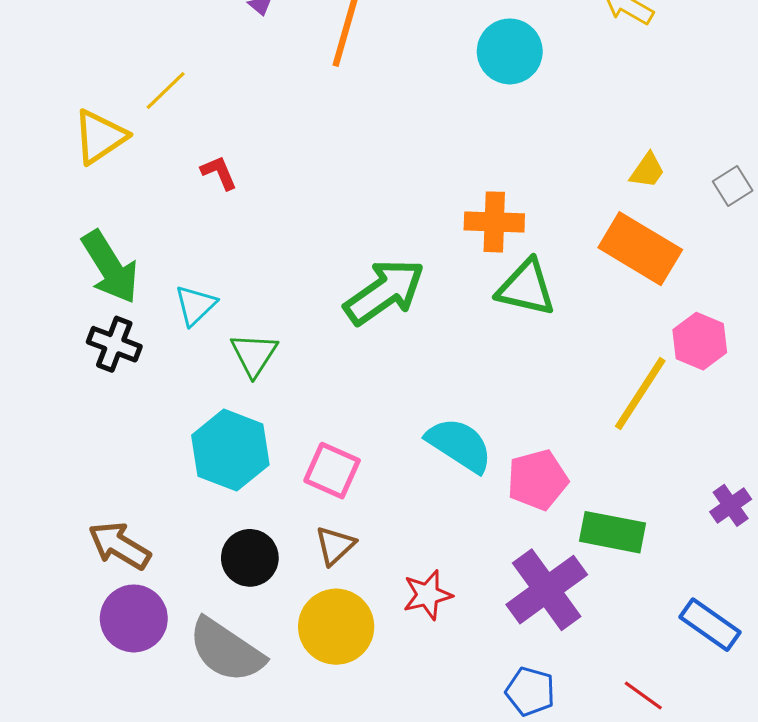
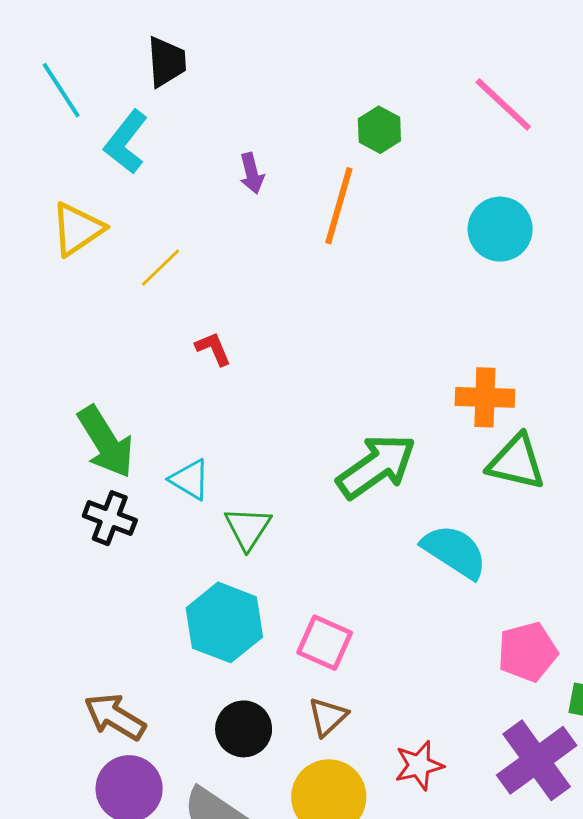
yellow triangle: (100, 137) -> (77, 229), moved
cyan triangle: (195, 305) -> (190, 479), turned -45
cyan semicircle: (459, 445) -> (454, 551), moved

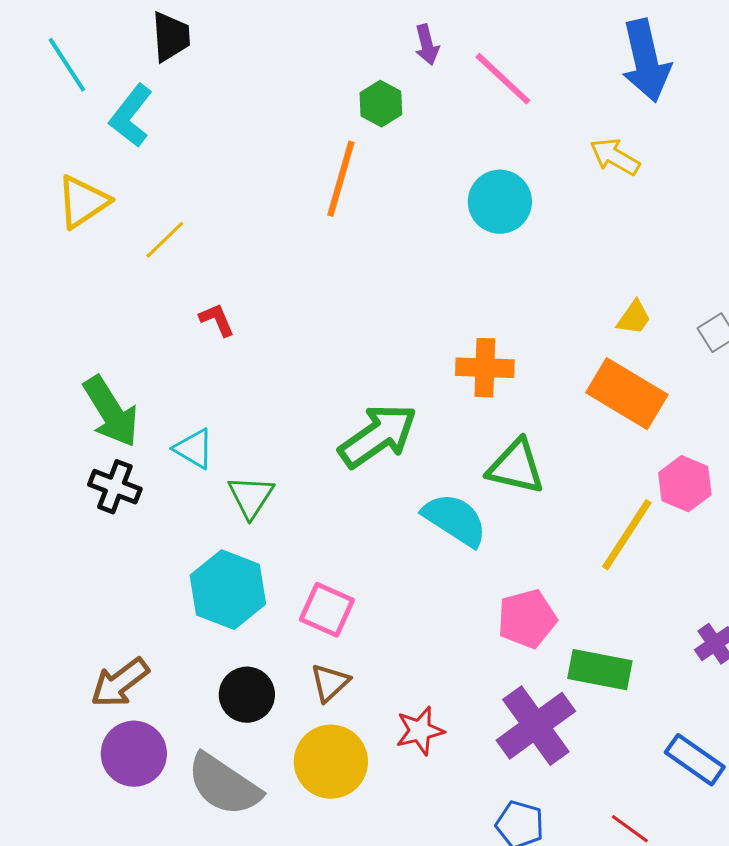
purple arrow: (252, 173) -> (427, 45), moved
green triangle: (516, 462) -> (516, 467), moved
brown arrow: (115, 717) -> (120, 683), turned -68

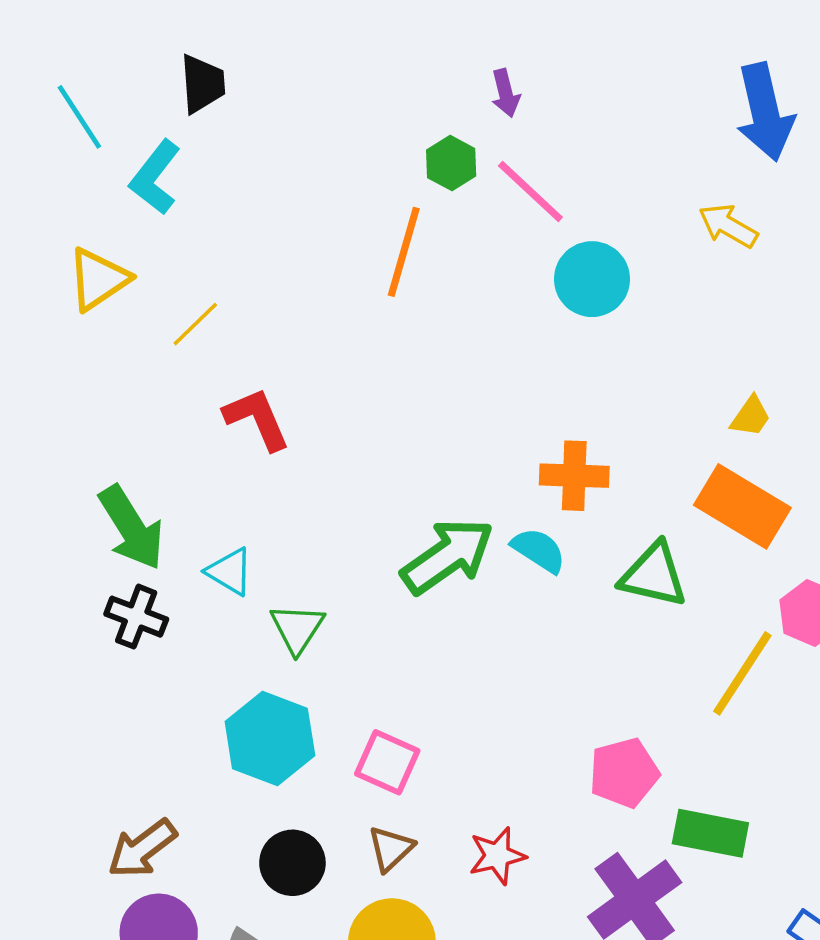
pink line: (503, 79) -> (530, 191), moved
red L-shape: (217, 320) -> (257, 419), size x1.6
green triangle: (516, 467) -> (654, 575), moved
cyan semicircle: (455, 520) -> (539, 550), moved, size x0.7
red star: (420, 731) -> (497, 856), moved

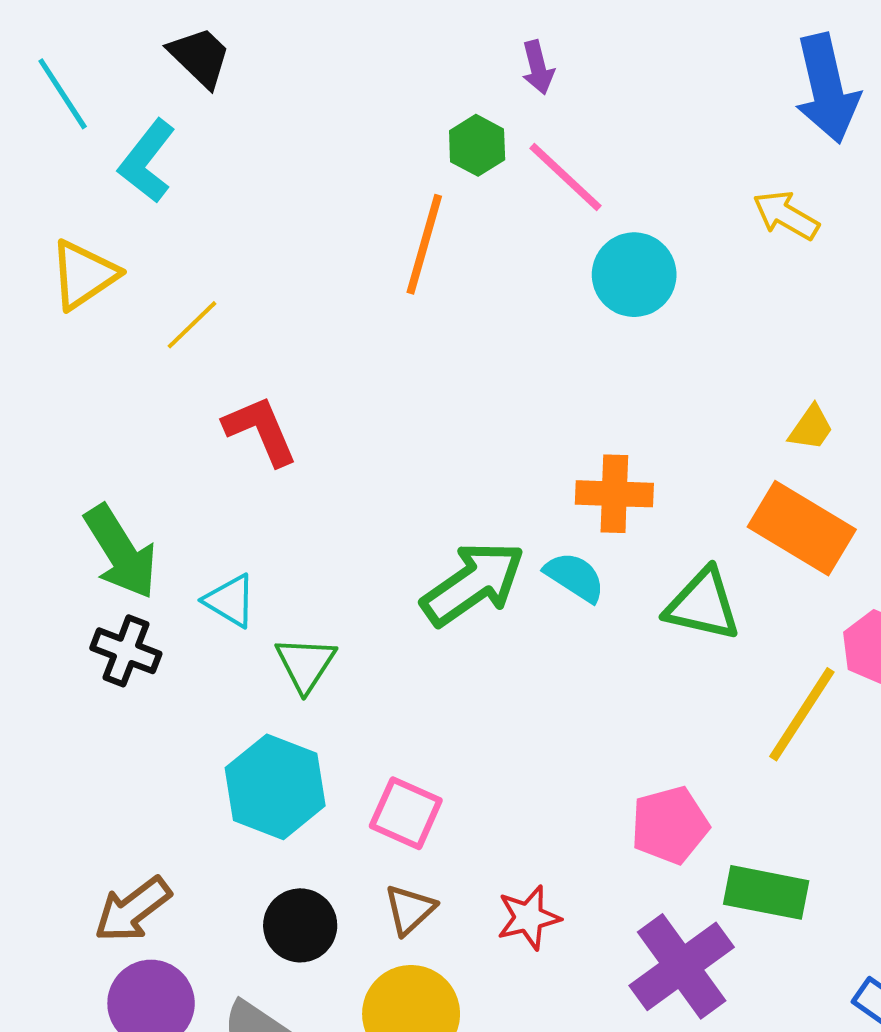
black trapezoid: (202, 84) -> (200, 57), turned -42

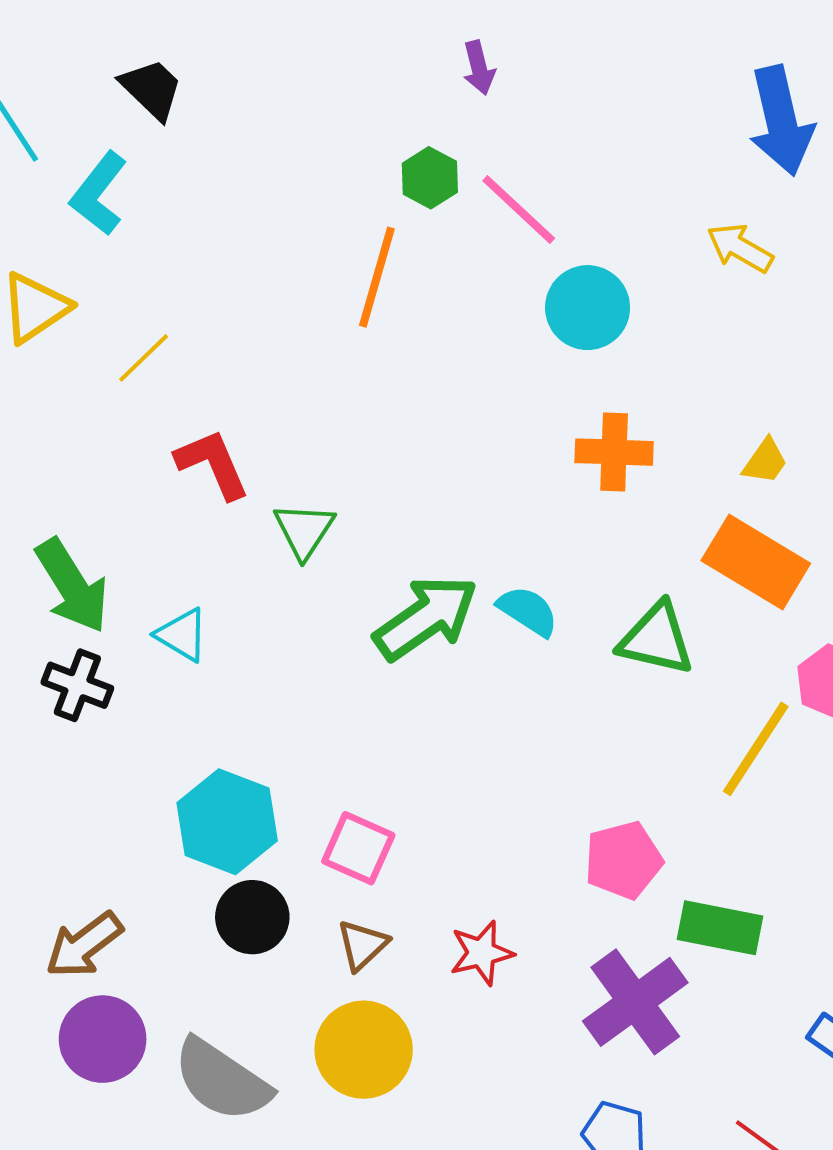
purple arrow: (538, 67) -> (479, 68), moved
orange cross: (614, 494) -> (614, 452), moved
green triangle: (305, 664) -> (304, 530), moved
black circle: (300, 925) -> (252, 917), moved

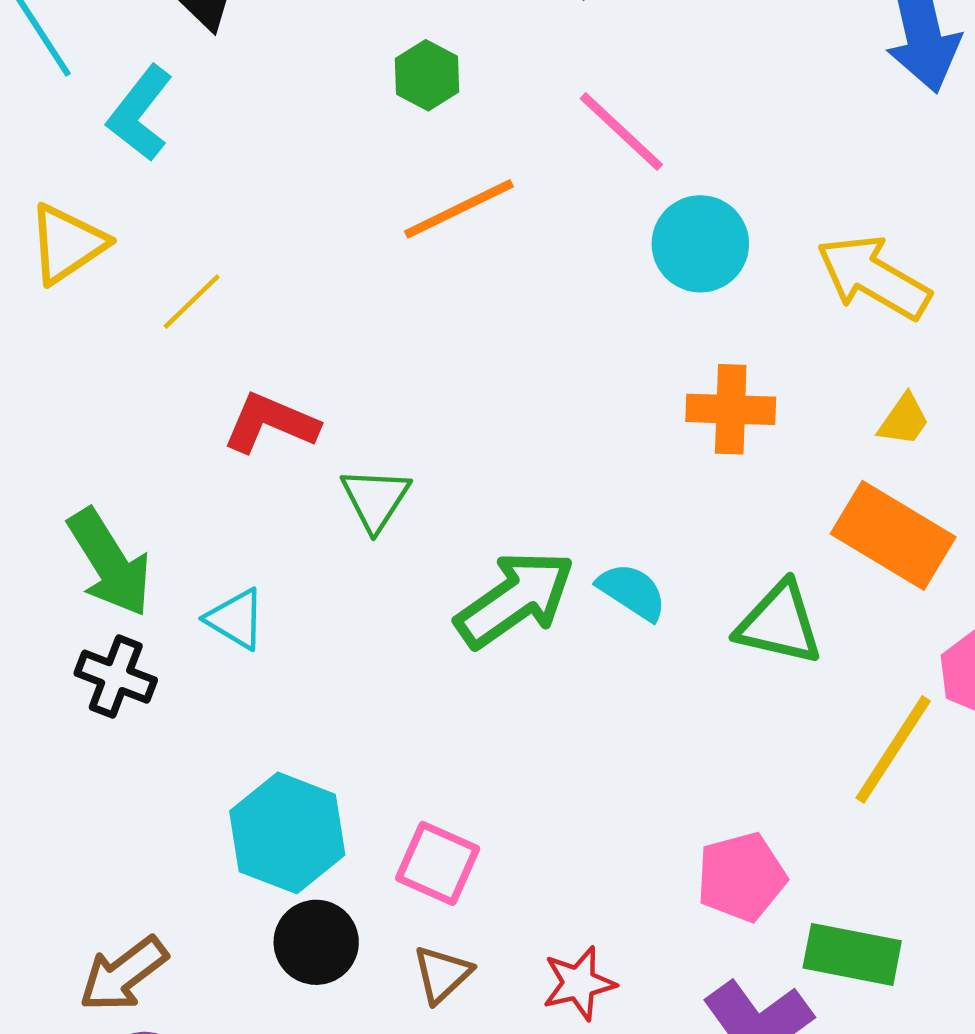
green hexagon: (430, 178) -> (427, 75), moved
yellow arrow: (740, 248) -> (873, 277), moved, size x1.5
orange line: (377, 277) -> (459, 209), turned 48
red L-shape: (213, 464) -> (271, 423), turned -44

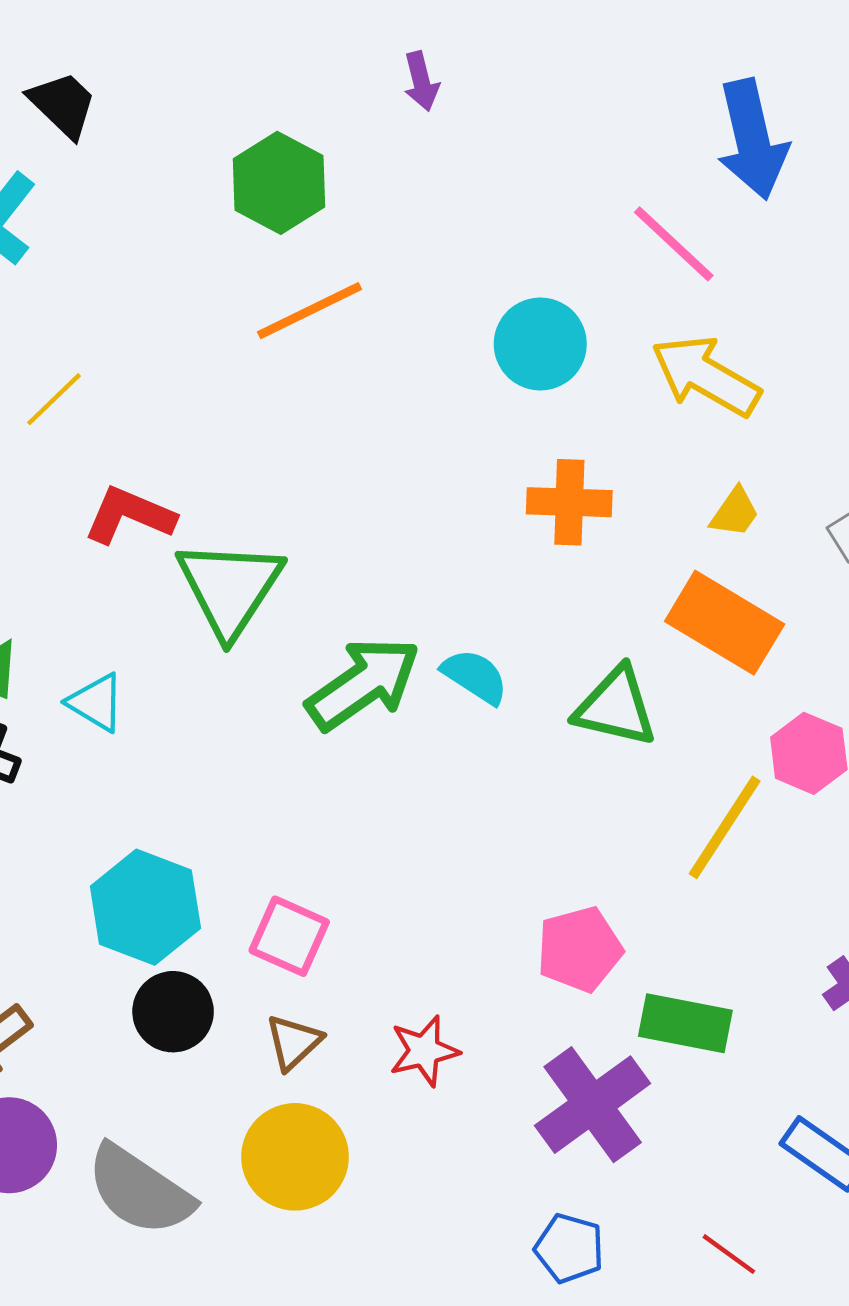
green hexagon: (427, 75) -> (279, 183), size x1.5
pink line: (621, 131) -> (674, 244), moved
green triangle: (375, 499) -> (230, 588), size x1.6

